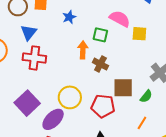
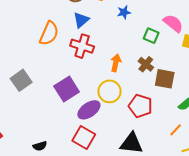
orange arrow: (83, 50) -> (116, 63), moved
brown square: (123, 88) -> (165, 79), moved

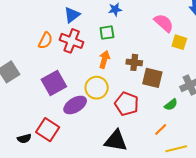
orange semicircle: (49, 33) -> (45, 40), moved, size x0.7
green square: (151, 36) -> (107, 33), moved, turned -35
brown cross: (146, 64) -> (134, 62), turned -35
red square: (84, 138) -> (48, 130), moved

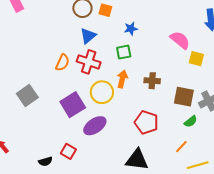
brown square: (152, 78) -> (184, 97), moved
yellow circle: (97, 88) -> (102, 92), moved
red square: (48, 130) -> (68, 151), size x0.7

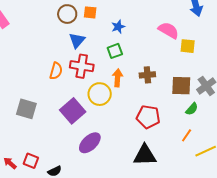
gray square: (27, 95) -> (26, 109), turned -30
purple ellipse: (95, 126) -> (90, 143), moved
red square: (68, 151) -> (31, 161), moved

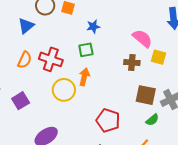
blue triangle: (77, 40) -> (26, 26), moved
brown cross: (147, 75) -> (132, 63), moved
purple square: (73, 111) -> (21, 101), moved, size x0.7

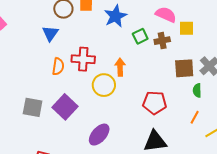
blue star: (93, 26) -> (115, 16), size x1.6
green square: (86, 50) -> (140, 36), moved
purple square: (21, 101) -> (65, 107), size x1.4
green semicircle: (152, 120) -> (197, 90), turned 144

